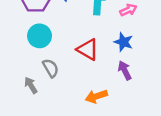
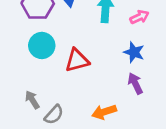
red triangle: (88, 49) -> (77, 60), moved, turned -45
gray semicircle: (51, 68) -> (54, 115), moved, turned 72

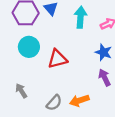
gray semicircle: (54, 115) -> (54, 103), moved

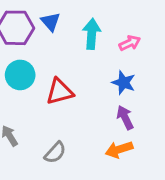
orange arrow: (79, 101) -> (119, 149), moved

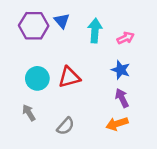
cyan circle: (20, 75) -> (37, 78), moved

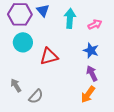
cyan circle: (37, 78) -> (23, 42), moved
orange arrow: (117, 124) -> (88, 94), turned -36
gray semicircle: (66, 126) -> (36, 96), moved

